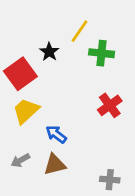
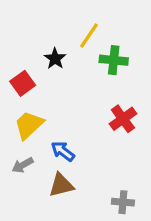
red square: (20, 74) -> (23, 83), size x0.7
gray arrow: (20, 160) -> (23, 165), moved

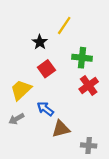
green cross: (114, 60) -> (82, 58), moved
red square: (23, 83) -> (46, 69), moved
brown triangle: (61, 185) -> (61, 129), moved

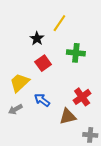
red cross: (89, 85) -> (82, 97), moved
brown triangle: (61, 129) -> (68, 116), moved
gray cross: (89, 145) -> (90, 135), moved

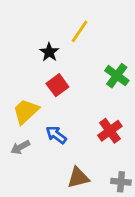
green cross: (76, 53) -> (117, 76), moved, turned 30
brown triangle: (68, 116) -> (78, 178), moved

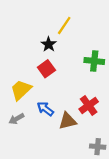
black star: (49, 52) -> (49, 44), moved
green cross: (117, 76) -> (94, 61), turned -30
brown triangle: (78, 178) -> (68, 121), moved

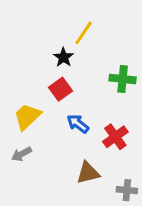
blue arrow: (45, 109) -> (78, 124), moved
brown triangle: (68, 121) -> (88, 173), moved

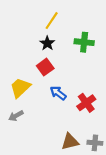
yellow line: (84, 33) -> (52, 21), moved
green cross: (123, 79) -> (84, 42), moved
brown triangle: (88, 173) -> (70, 142), moved

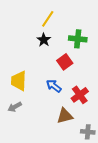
red square: (45, 67) -> (65, 62), moved
yellow trapezoid: (20, 88) -> (19, 81), turned -45
brown triangle: (70, 142) -> (65, 116), moved

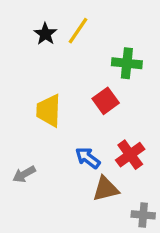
black star: (44, 40) -> (45, 34), moved
yellow trapezoid: (19, 81) -> (49, 111), moved
blue arrow: (54, 86) -> (88, 158), moved

